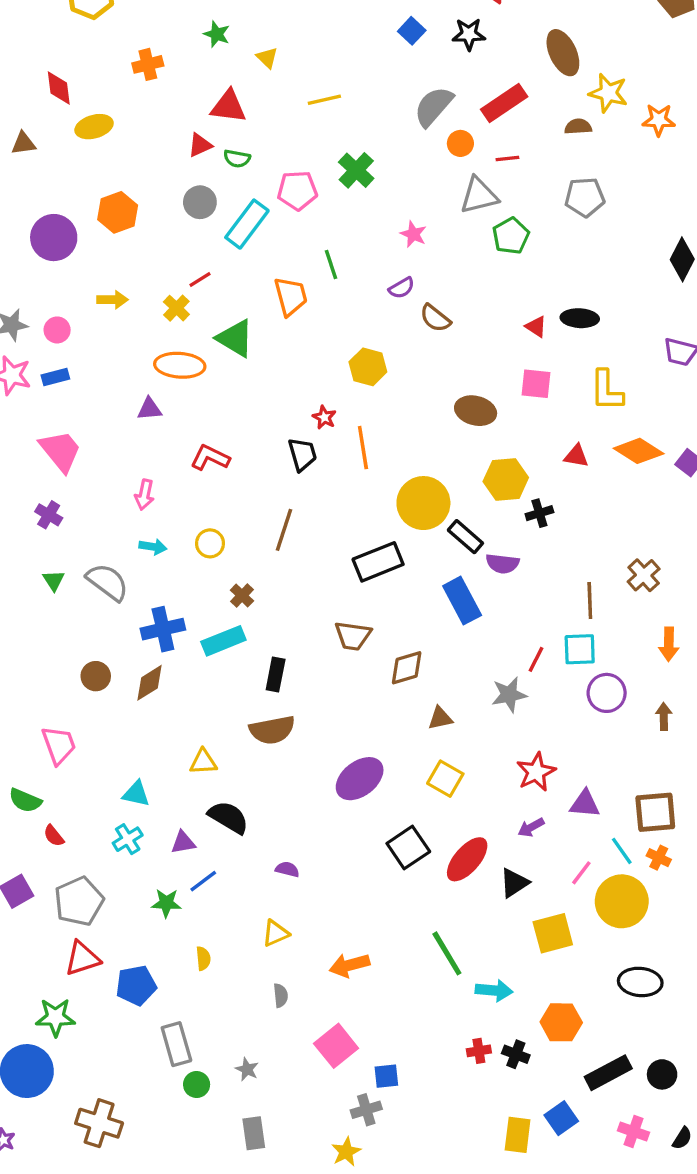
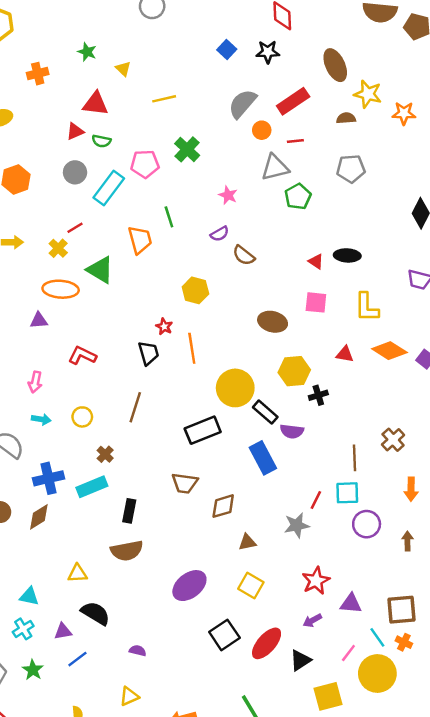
green star: (166, 903) -> (33, 670), moved, turned 30

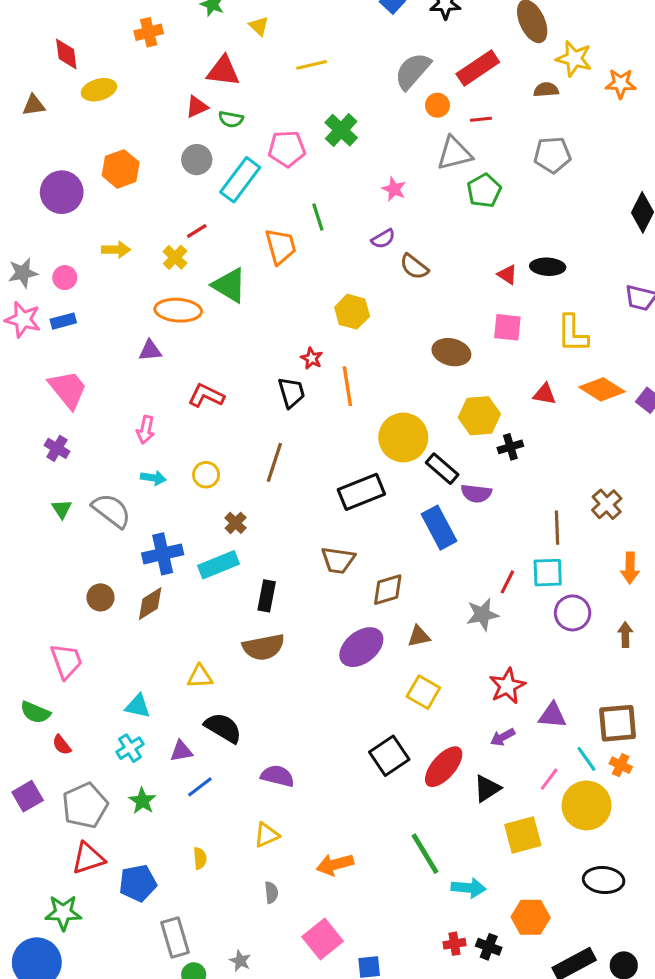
purple ellipse: (189, 586) -> (361, 647), moved
purple semicircle: (138, 651) -> (278, 776), size x1.5

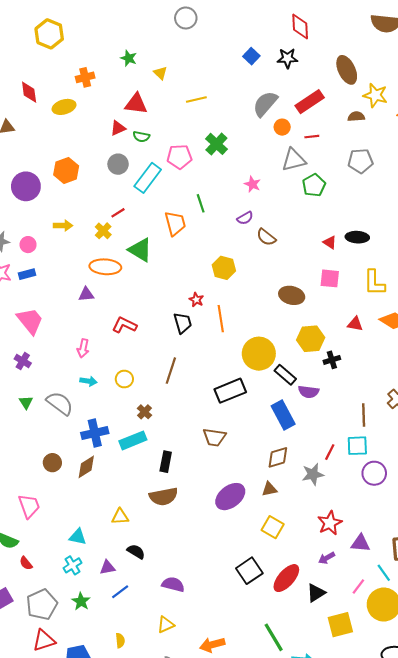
yellow ellipse: (99, 90) -> (64, 107), moved
brown diamond: (388, 590) -> (278, 457), moved
black semicircle: (223, 728) -> (136, 552), size x0.7

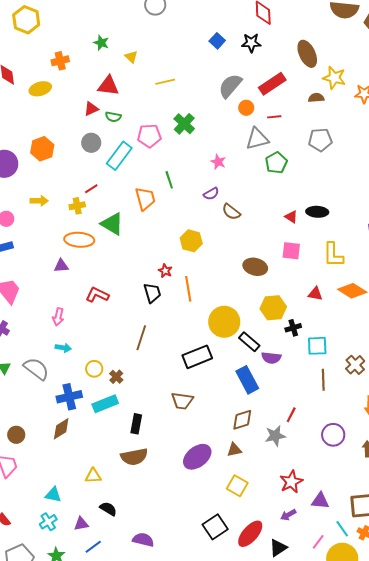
yellow cross: (103, 231) -> (77, 206), turned 35
yellow circle: (124, 379) -> (94, 369), moved
cyan square: (357, 446) -> (317, 346), moved
brown circle: (52, 463) -> (16, 435), moved

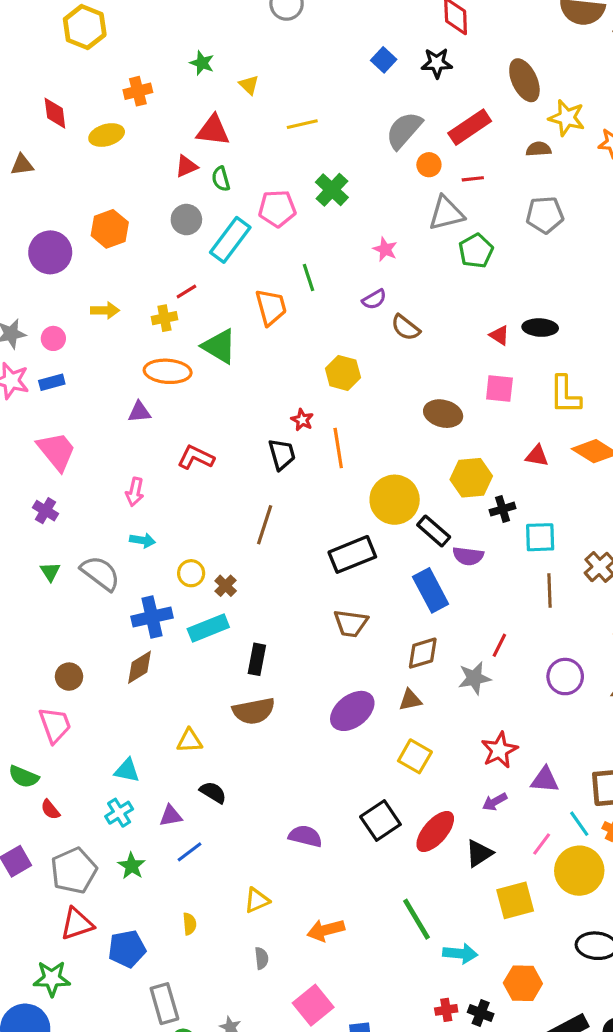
green semicircle: (113, 117) -> (221, 179), turned 63
brown trapezoid: (182, 401) -> (351, 623), moved
purple semicircle: (143, 540) -> (305, 836), moved

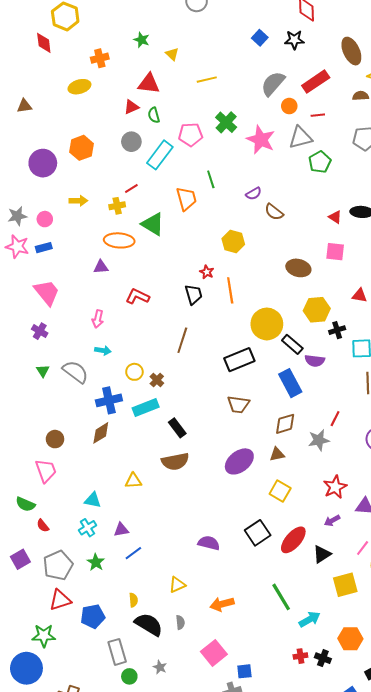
red diamond: (55, 113) -> (44, 43), moved
pink star: (385, 249) -> (261, 140), moved, size x1.8
black rectangle: (257, 659) -> (177, 428), turned -48
black semicircle: (213, 792) -> (149, 624), moved, size x1.6
cyan arrow: (460, 954) -> (310, 619), turned -35

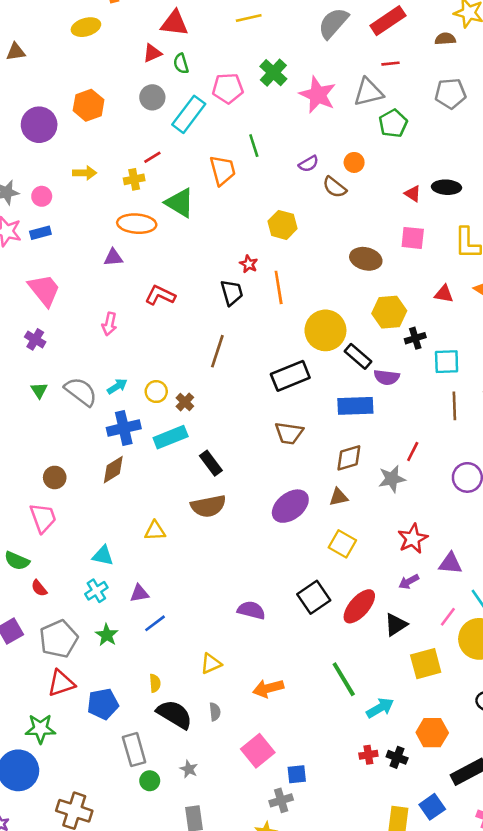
orange circle: (289, 106) -> (354, 162), moved
cyan arrow: (103, 350) -> (117, 386), moved, turned -42
blue rectangle: (290, 383) -> (355, 406), turned -64

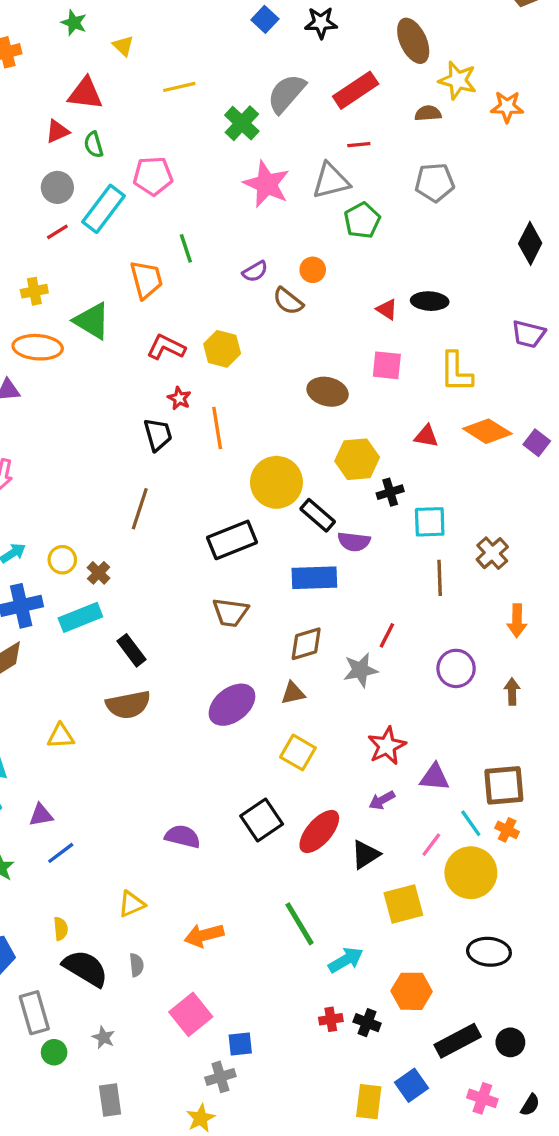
green cross: (273, 73) -> (242, 123), moved
red line: (152, 157) -> (57, 232), moved
red L-shape: (160, 295) -> (166, 347), moved

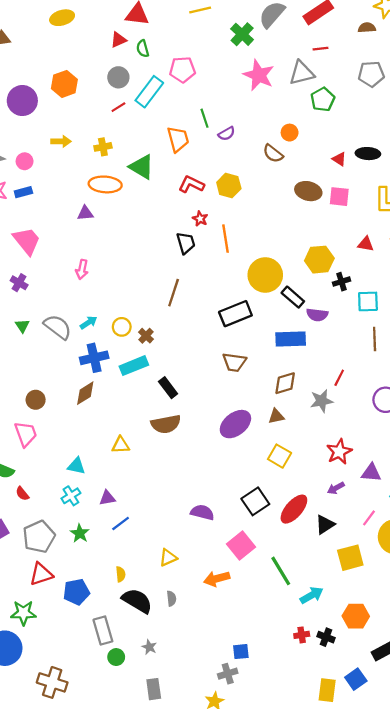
purple semicircle: (255, 271) -> (227, 134), moved
brown ellipse: (328, 392) -> (308, 191), moved
pink square: (191, 1014) -> (241, 546), moved

